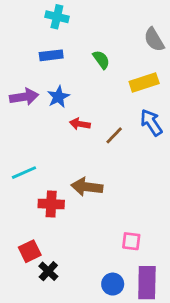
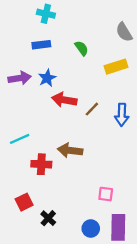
blue arrow: (151, 123) -> (122, 115), moved, turned -145
red arrow: (80, 124) -> (64, 100), size x1.5
black cross: (48, 271) -> (48, 218), moved

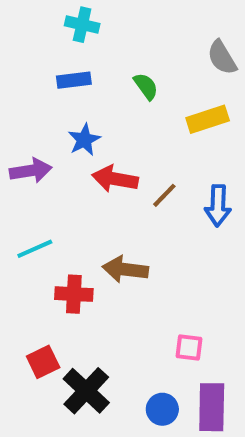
purple arrow: (20, 78) -> (31, 171), moved
black cross: (48, 218) -> (86, 391), size x1.6

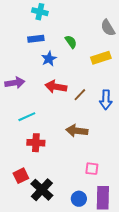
blue star: (84, 140) -> (49, 59), moved
cyan line: (35, 249) -> (27, 117), moved
brown arrow: (125, 269) -> (77, 131), moved

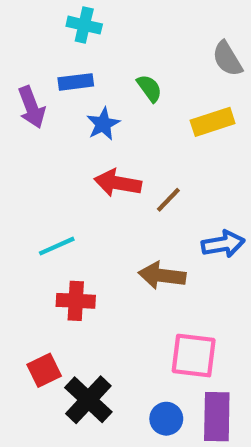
purple arrow: (15, 83) -> (32, 107), moved, turned 78
blue arrow: (106, 100) -> (223, 244), moved, turned -102
pink square: (92, 169) -> (194, 356), size x1.6

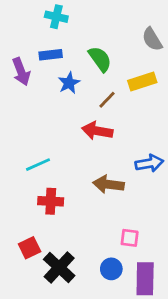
green semicircle: (149, 88) -> (100, 59), size x1.4
red arrow: (118, 183) -> (97, 131), moved
brown line: (168, 200) -> (107, 100), moved
pink square: (194, 356) -> (130, 238), size x0.6
blue circle: (166, 419) -> (111, 269), moved

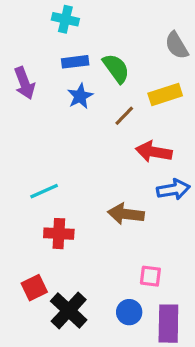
blue rectangle: (51, 55) -> (75, 62), moved
red arrow: (97, 131) -> (154, 152), moved

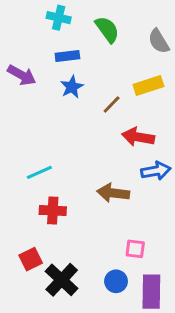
green semicircle: (116, 68) -> (107, 29), moved
purple arrow: (24, 83) -> (22, 75), turned -40

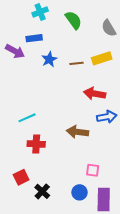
cyan cross: (59, 18) -> (40, 12), turned -35
blue rectangle: (67, 56) -> (34, 38), moved
brown line: (112, 105) -> (76, 63), moved, turned 40
black cross: (62, 280) -> (42, 191), size x0.7

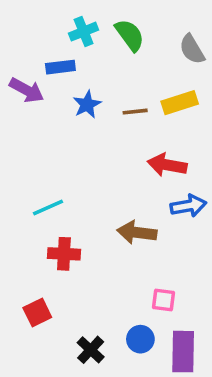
cyan cross: (40, 12) -> (84, 32), moved
black cross: (42, 191) -> (91, 350), moved

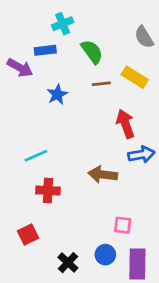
green semicircle: (130, 35) -> (92, 52), moved
yellow rectangle: (180, 103) -> (135, 77), turned 50
blue star: (87, 104) -> (57, 94), moved
red arrow: (167, 165) -> (125, 124), turned 60

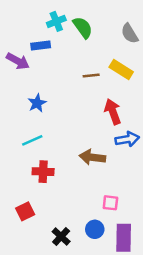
green semicircle: (92, 52) -> (83, 27), moved
blue star: (57, 94) -> (37, 103), moved

